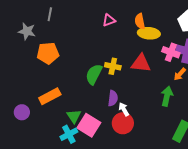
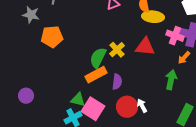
yellow cross: (113, 66) -> (117, 50), turned 35
orange rectangle: (50, 96) -> (96, 75), moved
white arrow: (124, 109) -> (142, 106), moved
green triangle: (74, 116) -> (78, 100), turned -42

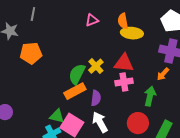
pink cross: (175, 36) -> (124, 82), moved, turned -30
white arrow: (142, 106) -> (100, 122), moved, size x1.5
red circle: (127, 107) -> (138, 123), moved

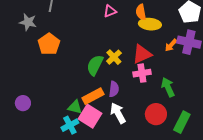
orange pentagon: (31, 53) -> (49, 44), turned -30
red triangle: (124, 63) -> (142, 54), turned -30
orange arrow: (163, 74) -> (171, 45), moved
orange rectangle: (75, 91) -> (93, 96), moved
green arrow: (150, 96) -> (168, 87), turned -36

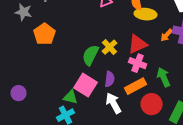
pink cross: (142, 73) -> (138, 63), turned 30
orange rectangle: (93, 96) -> (136, 86), moved
pink square: (90, 116) -> (86, 85), moved

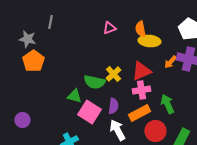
orange pentagon: (45, 34) -> (33, 61), moved
green semicircle: (91, 55) -> (94, 82), turned -105
pink cross: (138, 63) -> (141, 90), turned -30
green triangle: (71, 97) -> (74, 96), moved

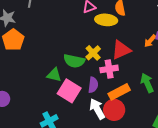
yellow ellipse: (149, 41) -> (106, 20), moved
pink cross: (141, 90) -> (109, 69), moved
red circle: (155, 131) -> (114, 110), moved

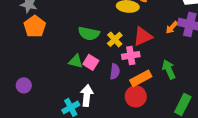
green semicircle: (74, 61) -> (89, 33), moved
pink square: (69, 91) -> (91, 62), moved, size x0.7
white arrow: (97, 109) -> (87, 95), moved, turned 35

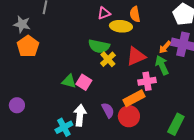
green semicircle: (89, 33) -> (99, 46), moved
pink cross: (131, 55) -> (147, 81), moved
green arrow: (169, 69) -> (162, 65), moved
purple semicircle: (115, 71) -> (108, 110), moved, turned -35

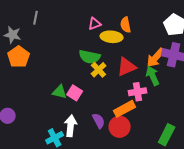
orange arrow: (165, 47) -> (156, 58), size x1.5

